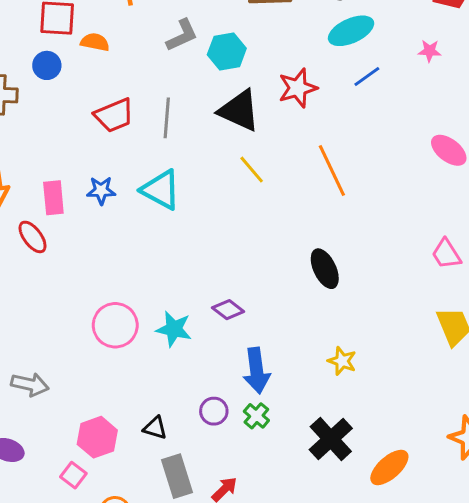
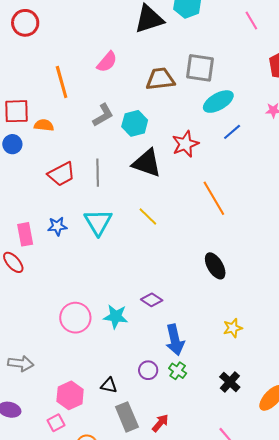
yellow line: (252, 170) -> (148, 217), moved
cyan triangle: (161, 190) -> (98, 222), turned 36
yellow star: (342, 361) -> (233, 328), turned -30
black cross: (331, 439) -> (230, 382), size x0.7
pink square: (73, 475) -> (56, 423), turned 30

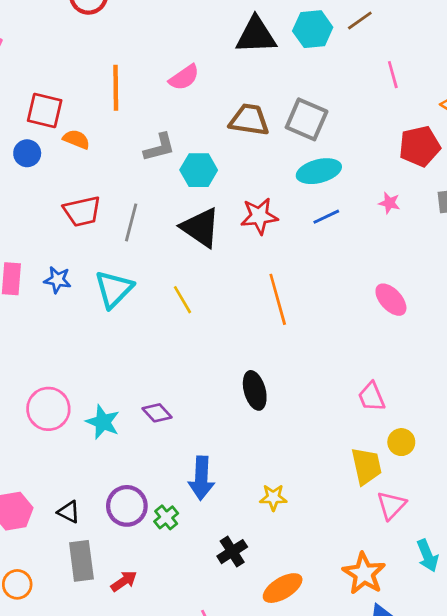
yellow star: (233, 328) -> (273, 497), moved
blue arrow: (175, 340) -> (201, 478), moved
purple circle: (148, 370) -> (127, 506), size x1.5

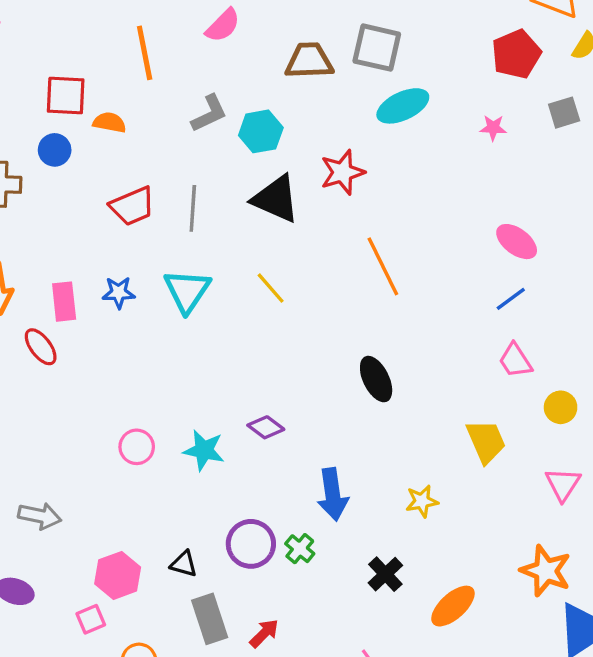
blue line: (326, 217) -> (511, 299), moved
pink circle: (48, 409) -> (137, 447), size x0.7
yellow trapezoid: (366, 466) -> (486, 441), moved

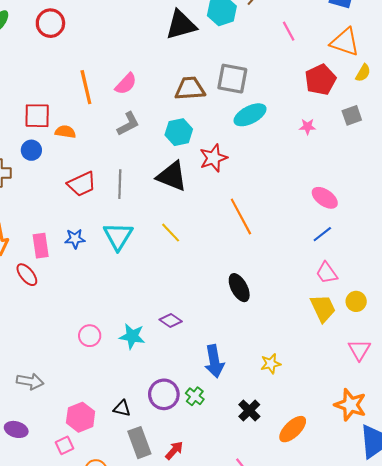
pink semicircle: (223, 25) -> (126, 84), moved
cyan hexagon: (261, 131) -> (179, 132), moved
yellow trapezoid: (486, 441) -> (323, 308), moved

